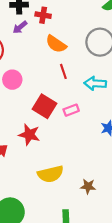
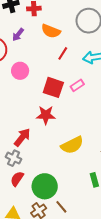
purple arrow: (20, 27) -> (18, 35), moved
red line: (63, 71) -> (63, 53), turned 64

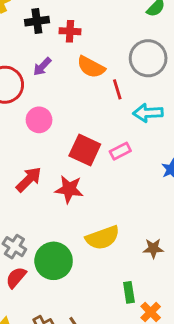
red line: (63, 53) -> (117, 89), moved, turned -56
red arrow: (22, 137) -> (29, 179), moved
green circle: (45, 186) -> (54, 261), moved

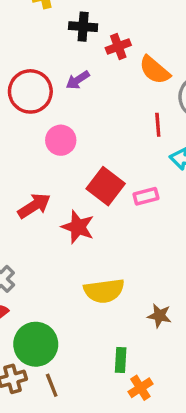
red cross: (70, 31) -> (118, 47), turned -36
orange semicircle: (91, 67) -> (155, 70), moved
green circle: (54, 261) -> (36, 344), moved

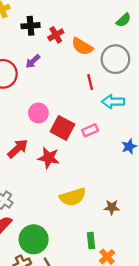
pink circle: (61, 140) -> (38, 113), moved

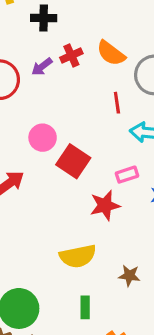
red cross: (56, 35) -> (71, 55), moved
pink rectangle: (90, 130) -> (127, 175), moved
red star: (49, 158) -> (105, 205), moved, turned -30
green rectangle: (91, 241) -> (85, 307), moved

